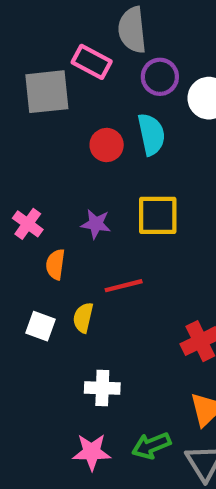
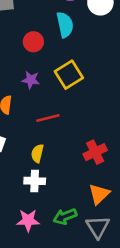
red circle: (107, 145) -> (33, 42), moved
yellow square: (158, 215) -> (69, 75), turned -32
yellow semicircle: (83, 318) -> (37, 153), moved

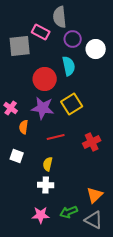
red circle: (33, 42) -> (45, 79), size x1.5
purple star: (31, 80) -> (43, 108), size x1.6
red cross: (95, 152) -> (92, 142), moved
gray triangle: (98, 227) -> (94, 220), turned -30

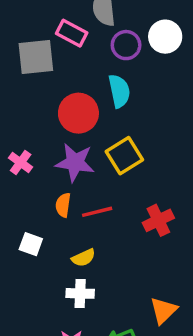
white circle: (96, 49) -> (165, 37), moved
orange semicircle: (24, 127) -> (63, 205), moved
yellow semicircle: (48, 164) -> (84, 258), turned -128

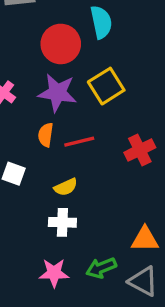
orange triangle: (163, 310) -> (145, 239), turned 44

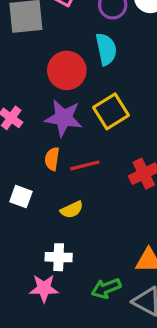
white cross: (62, 222) -> (59, 257), moved
pink star: (54, 273) -> (44, 288), moved

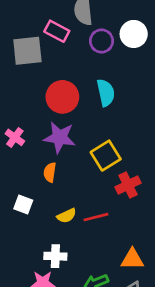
cyan semicircle: (106, 49) -> (106, 93), moved
yellow square: (111, 111) -> (106, 156), moved
red line: (85, 165) -> (96, 217), moved

